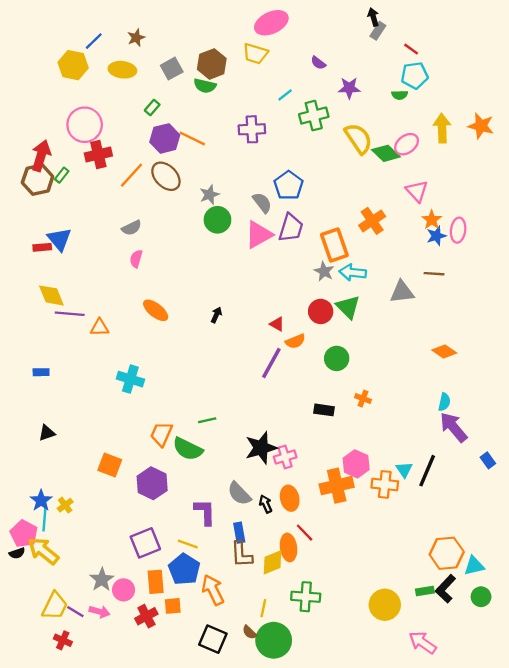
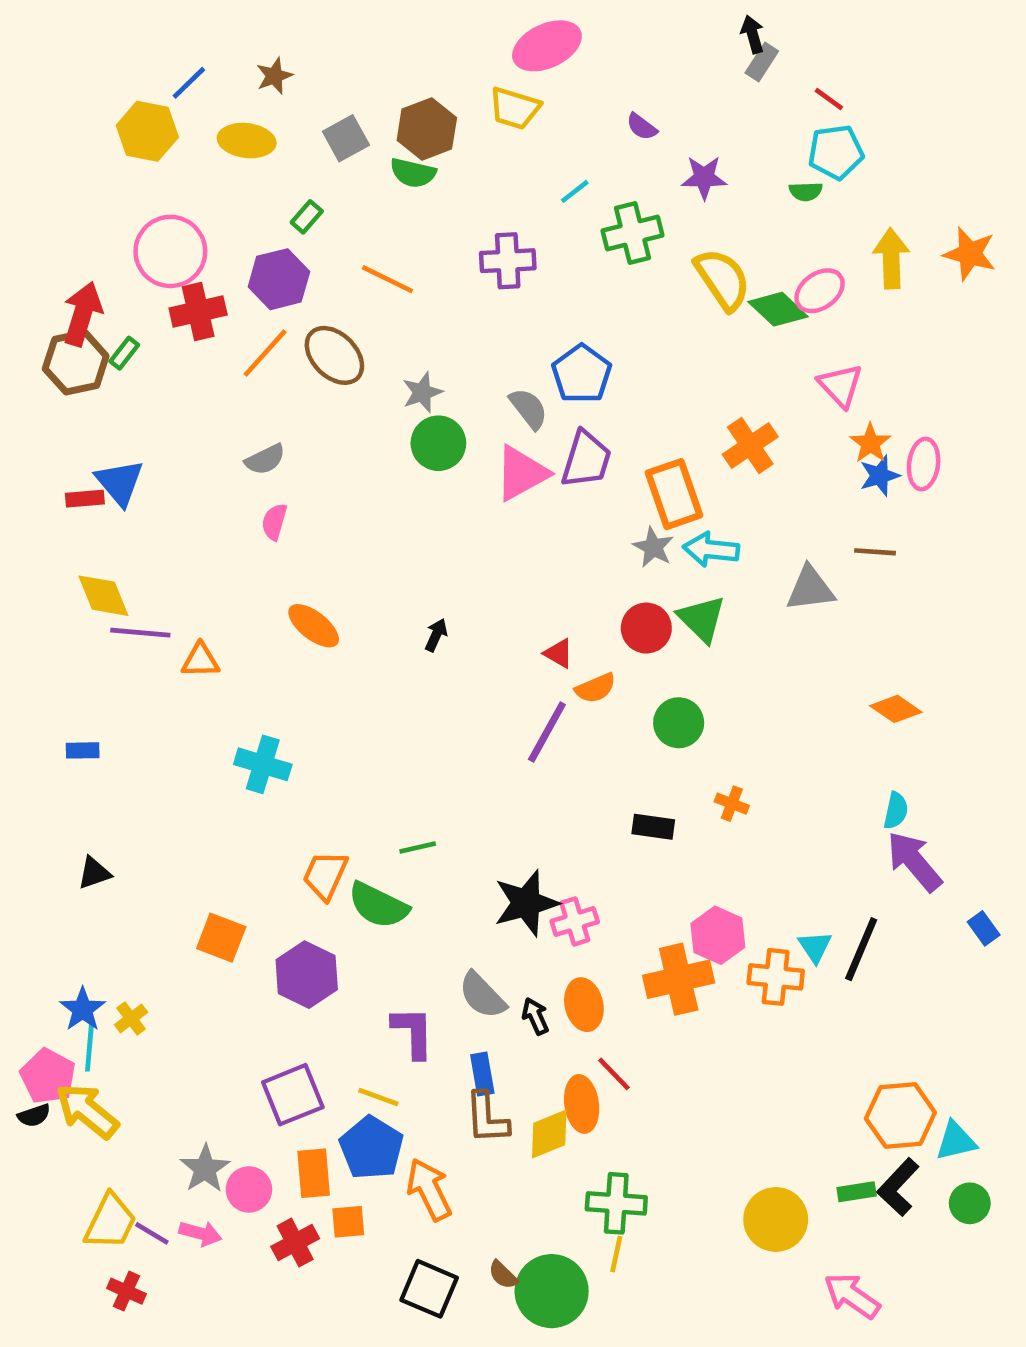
purple hexagon: (165, 138) -> (279, 279), moved
yellow line: (263, 608) -> (616, 1254), moved

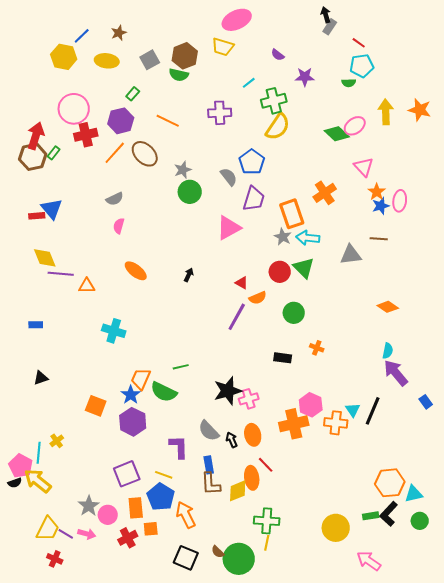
yellow semicircle: (723, 279) -> (278, 127), moved, turned 68
pink triangle: (522, 473) -> (229, 228), moved
blue star: (83, 1009) -> (131, 395), moved

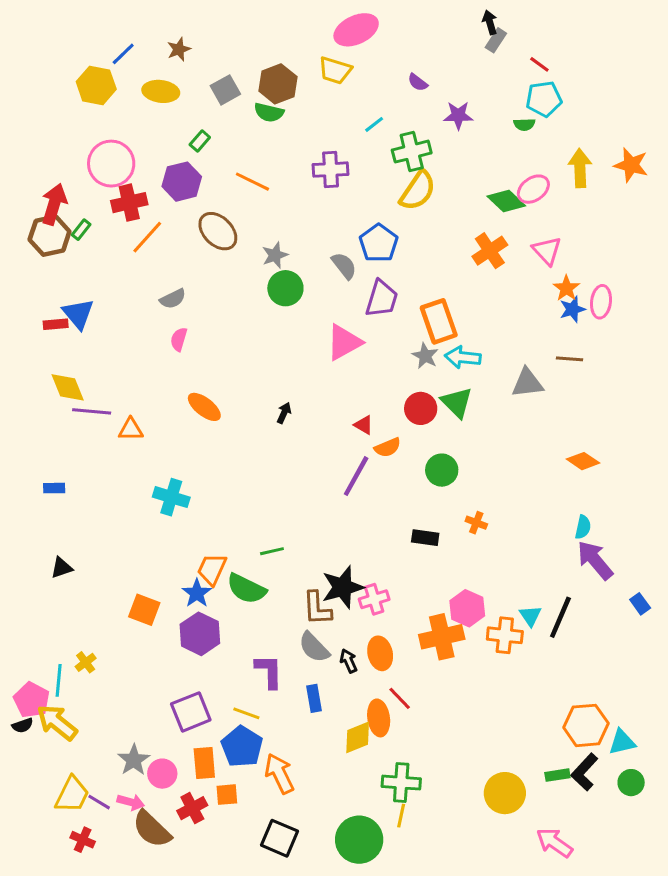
orange line: (115, 153) -> (147, 237), moved
orange cross: (325, 193) -> (490, 251), moved
brown L-shape: (211, 484) -> (317, 608), moved
brown semicircle: (218, 552) -> (152, 829), moved, size x2.0

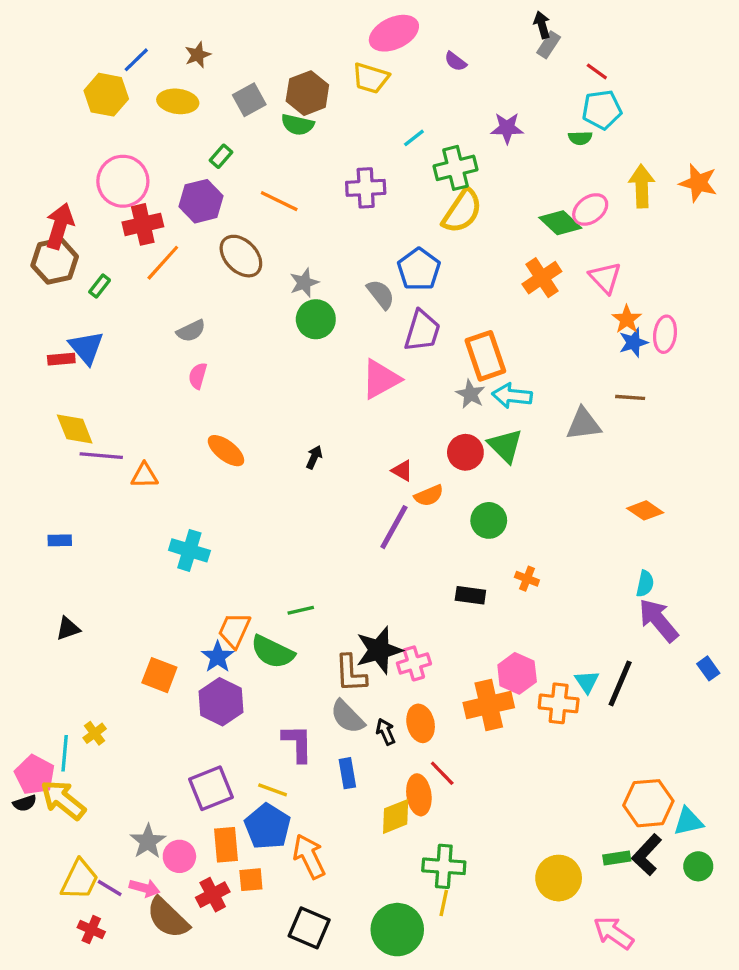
purple semicircle: (418, 82) -> (455, 61), moved
green rectangle: (81, 230) -> (100, 286), moved

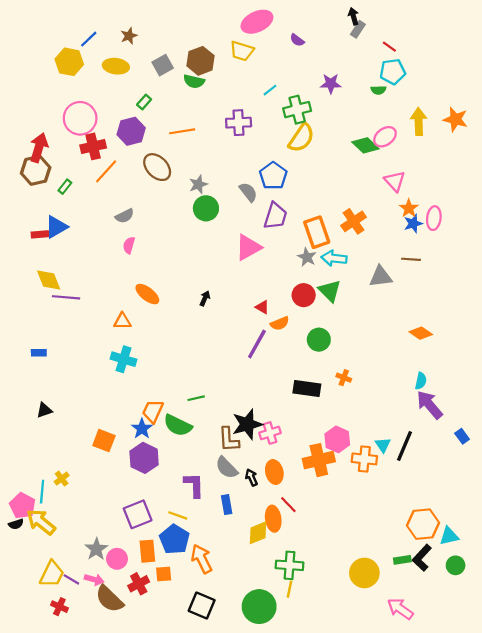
orange line: (279, 201) -> (182, 131), turned -35
orange cross: (542, 278) -> (354, 221), moved
blue triangle: (86, 348) -> (56, 227), turned 40
orange triangle: (144, 476) -> (122, 321), moved
black rectangle: (470, 595) -> (307, 388), size x1.4

